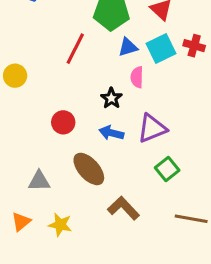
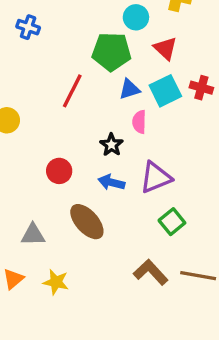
brown L-shape: (123, 208) -> (151, 272), moved

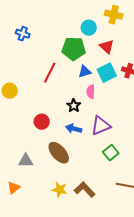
brown L-shape: (151, 272) -> (85, 190), moved
yellow star: (56, 282) -> (60, 190), moved

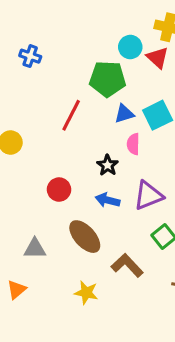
red triangle: (107, 47) -> (158, 58), moved
brown L-shape: (85, 190) -> (127, 265), moved

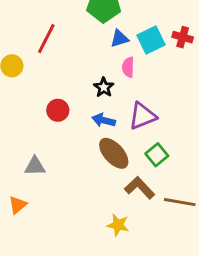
red line: (71, 115) -> (46, 39), moved
brown ellipse: (85, 237) -> (114, 153), moved
brown L-shape: (127, 265) -> (140, 188), moved
yellow star: (86, 293) -> (118, 225), moved

